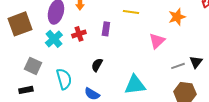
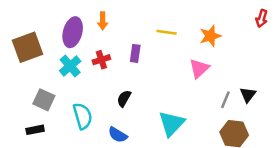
orange star: (177, 17) -> (210, 36), moved
gray line: (178, 66) -> (225, 100), turned -48
cyan triangle: (135, 85) -> (172, 124), turned -40

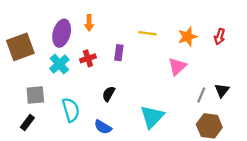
red arrow: (262, 18) -> (220, 37), moved
gray square: (44, 100) -> (35, 95), turned -30
black rectangle: (35, 130) -> (27, 122), turned -42

